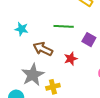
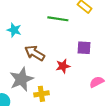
green line: (64, 26) -> (58, 19), moved
purple square: (89, 40) -> (84, 48), turned -32

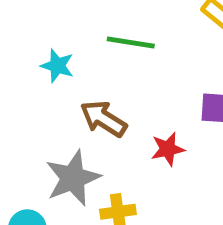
green line: (58, 19) -> (131, 43), moved

